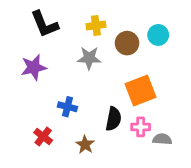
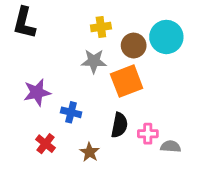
black L-shape: (44, 24) -> (24, 23), moved, turned 36
cyan circle: (158, 35) -> (166, 37), size x1.5
purple star: (34, 67) -> (37, 92), moved
orange square: (141, 90) -> (127, 81), moved

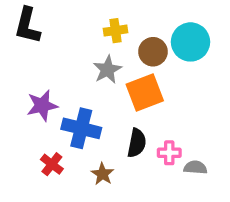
gray star: (94, 61) -> (107, 70), turned -30
blue cross: (71, 112) -> (81, 128), size x1.6

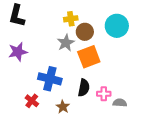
brown circle: (153, 52) -> (85, 32), moved
purple star: (42, 106) -> (18, 52), moved

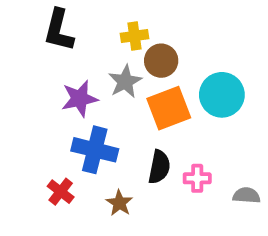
black L-shape: (17, 16) -> (59, 30), moved
cyan circle: (117, 26) -> (222, 95), moved
purple star: (18, 52) -> (80, 99), moved
gray semicircle: (120, 103) -> (247, 195), moved

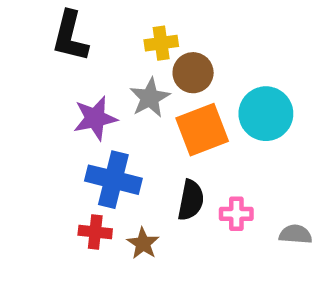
red cross: (61, 192) -> (95, 232), moved, turned -32

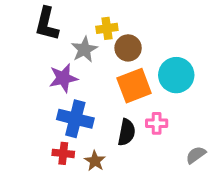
gray star: (150, 98) -> (84, 49), moved
pink cross: (236, 214) -> (157, 123), moved
gray semicircle: (295, 234) -> (196, 155), turned -40

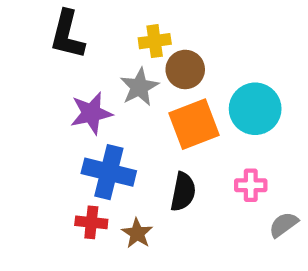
gray star: (84, 49) -> (139, 87), moved
pink cross: (157, 123) -> (251, 185), moved

